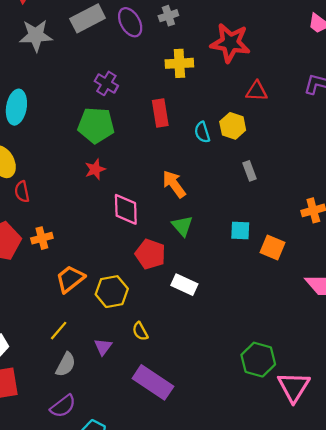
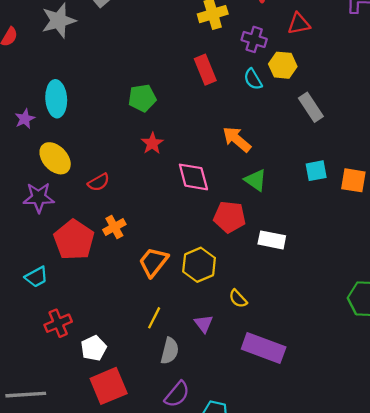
purple cross: (106, 83) -> (254, 39), moved
green pentagon: (96, 125) -> (142, 98), size x0.7
gray rectangle: (250, 171) -> (311, 107), size x1.4
red semicircle: (22, 192) -> (99, 182), moved, turned -95

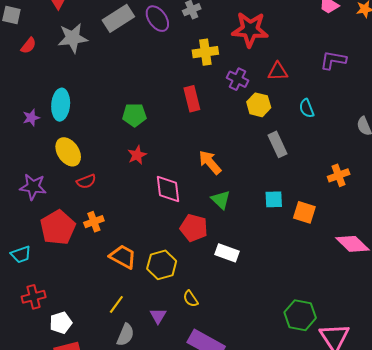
cyan semicircle: (253, 79) -> (307, 108), moved
yellow ellipse: (55, 158) -> (68, 152), moved
orange trapezoid: (153, 262) -> (123, 257), turned 72

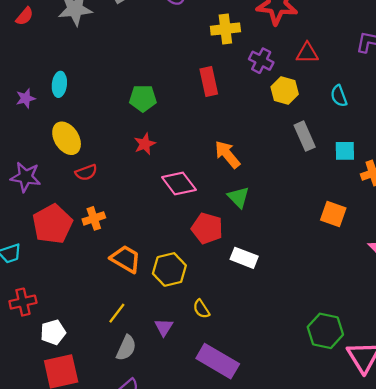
cyan ellipse: (61, 105) -> (59, 84), size x0.7
pink diamond: (168, 189) -> (179, 183), turned -32
cyan square: (274, 199) -> (345, 151), moved

